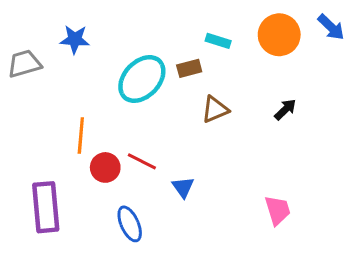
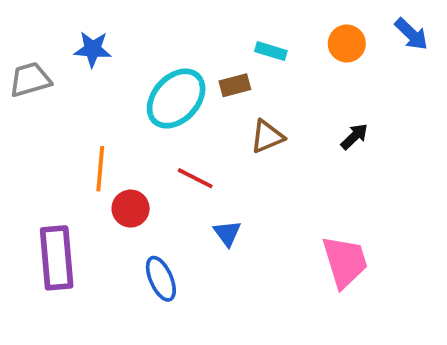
orange circle: (279, 35) -> (347, 44), size x0.7
red line: (142, 161) -> (195, 178), moved
pink trapezoid: (278, 210) -> (345, 262), size x1.4

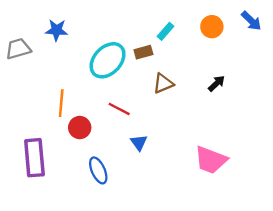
cyan rectangle: (271, 51) -> (165, 31), turned -66
pink trapezoid: (345, 262) -> (211, 160), turned 128

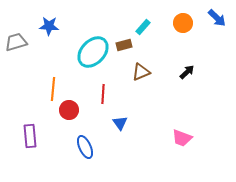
red line: (119, 109) -> (103, 94), turned 66
purple rectangle: (34, 158) -> (30, 136), size x0.7
pink trapezoid: (211, 160) -> (182, 138), size x0.7

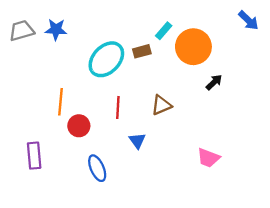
orange circle: (183, 23) -> (193, 47), moved, size x1.6
gray trapezoid: (16, 42) -> (22, 31), moved
brown triangle: (141, 72) -> (161, 105), moved

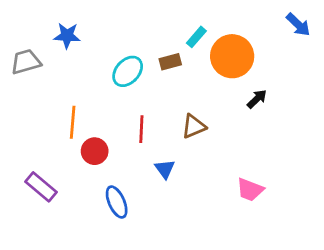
gray trapezoid: (22, 31) -> (26, 62), moved
cyan ellipse: (106, 59) -> (128, 71), size x0.7
purple rectangle: (34, 156) -> (41, 187), turned -45

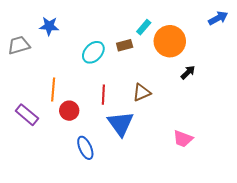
blue arrow: (298, 25) -> (218, 18), turned -72
blue triangle: (165, 169) -> (121, 124), size x1.8
purple rectangle: (41, 187) -> (27, 115), moved

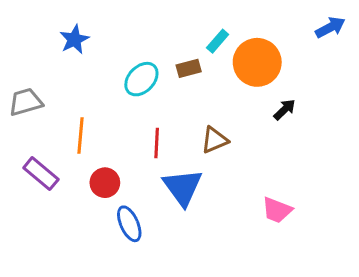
blue star: (49, 26) -> (74, 40), turned -30
gray trapezoid: (19, 45) -> (26, 102), moved
red circle: (69, 111) -> (105, 183), moved

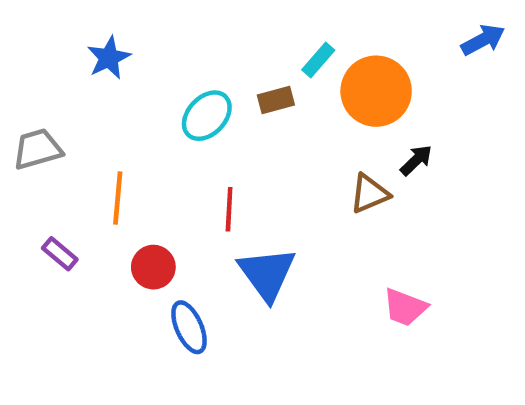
brown triangle: (215, 140) -> (369, 194), moved
purple rectangle: (41, 174) -> (60, 254), size x0.7

